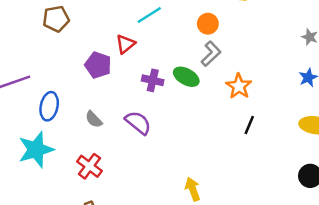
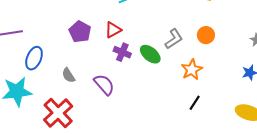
orange circle: (208, 24) -> (206, 35), moved
red triangle: (125, 44) -> (113, 30), moved
red cross: (89, 166) -> (58, 113), size x1.4

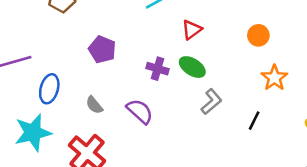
red triangle: (113, 30) -> (192, 30), moved
gray L-shape: (174, 39) -> (211, 102), moved
orange star: (192, 70) -> (274, 78), moved

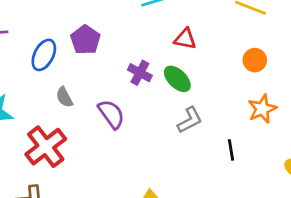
red triangle: (192, 30) -> (185, 39), turned 35
blue ellipse: (49, 89) -> (44, 55), moved
black line: (254, 121) -> (231, 150), turned -48

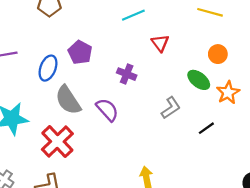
red triangle: (185, 39) -> (160, 43), turned 48
green ellipse: (177, 79) -> (199, 80), moved
gray semicircle: (64, 97) -> (68, 100), size x1.8
black line: (231, 150) -> (206, 128), turned 70

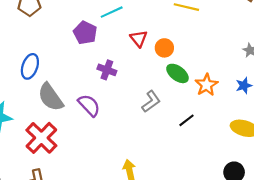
purple pentagon: (80, 52) -> (85, 33), moved
orange circle: (218, 54) -> (164, 48), moved

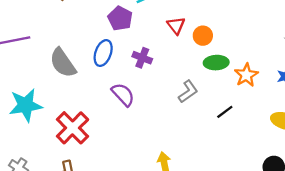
blue ellipse: (30, 66) -> (103, 53), moved
green ellipse: (177, 73) -> (216, 63), turned -40
gray semicircle: (51, 97) -> (63, 63), moved

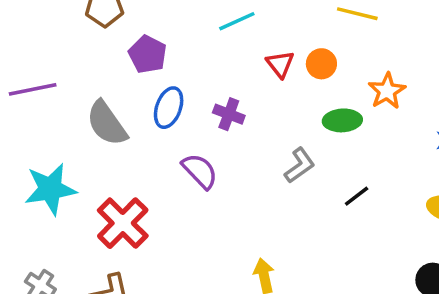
purple pentagon: (120, 18) -> (148, 54), moved
orange circle: (203, 36) -> (321, 64), moved
orange star: (246, 75) -> (387, 91), moved

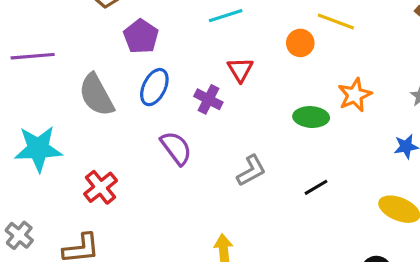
red triangle: (280, 64) -> (240, 70), moved
orange circle: (321, 64) -> (300, 43), moved
gray L-shape: (300, 165) -> (251, 171), moved
red cross: (123, 223) -> (101, 187), size x0.7

